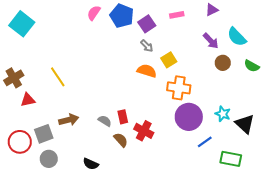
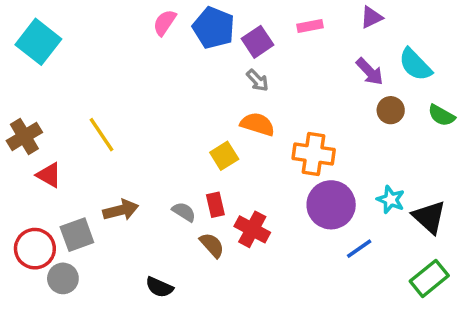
yellow square: (169, 60) -> (224, 156), moved
red triangle: (28, 100) -> (49, 175), turned 42
gray circle: (49, 159) -> (63, 278), moved
green rectangle: (231, 159) -> (429, 278), moved, turned -50

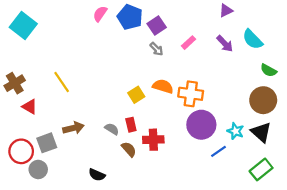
pink rectangle: (310, 26) -> (189, 43), moved, turned -32
brown circle: (391, 110) -> (263, 100), moved, size x1.6
orange semicircle: (257, 124) -> (163, 86), moved
cyan star: (391, 200) -> (235, 131), moved
red cross: (252, 229) -> (153, 140), turned -30

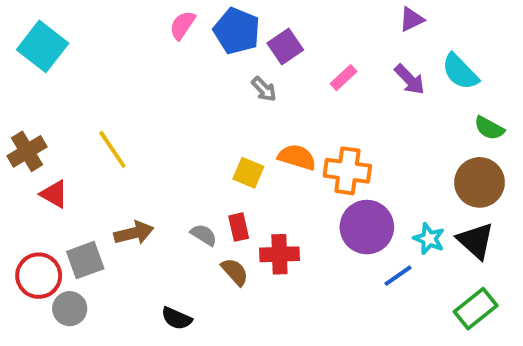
gray arrow: (157, 49) -> (264, 89), moved
yellow square: (136, 95) -> (248, 173), turned -35

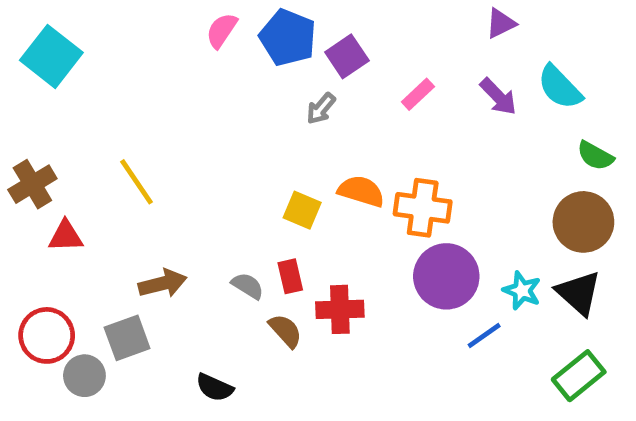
gray arrow: (264, 89) -> (321, 108), turned 84
red triangle: (54, 194) -> (66, 236), turned -32
gray square: (85, 260) -> (127, 338), moved

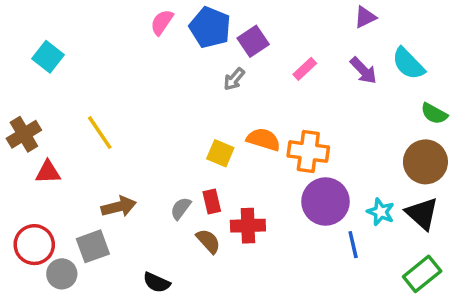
cyan square: (51, 56) -> (48, 57), moved, size x0.7
gray semicircle: (248, 286) -> (181, 208), turned -85
blue line: (484, 335) -> (353, 245), turned -68

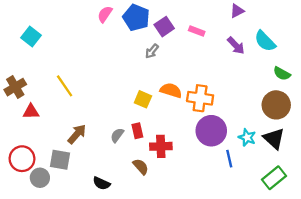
pink rectangle: (305, 69) -> (197, 31), moved, turned 64
brown arrow: (119, 207) -> (77, 134), turned -35
brown semicircle: (208, 241) -> (141, 167), moved
gray square: (93, 246) -> (60, 160), turned 30

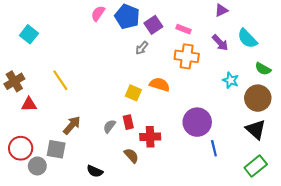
orange cross: (200, 98) -> (187, 56), moved
cyan star: (247, 137) -> (231, 80), moved

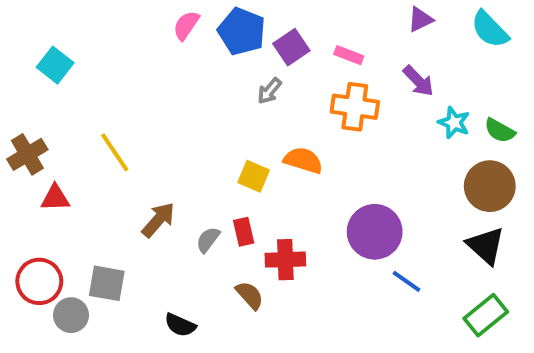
cyan semicircle: (247, 39) -> (490, 29), moved
cyan star: (231, 80) -> (454, 123), moved
brown arrow: (72, 125) -> (158, 220), moved
blue line: (214, 148) -> (406, 281), turned -42

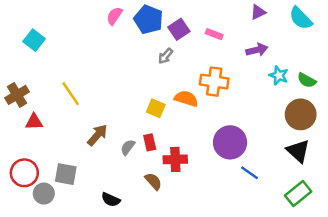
purple arrow: (418, 81) -> (257, 50), turned -60
orange cross: (355, 107) -> (214, 82), moved

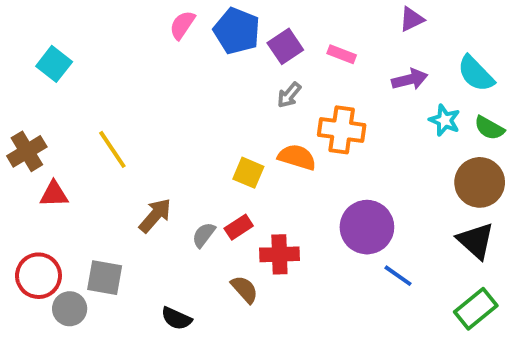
cyan semicircle: (301, 18) -> (476, 74), moved
gray arrow: (166, 56) -> (289, 95), moved
red rectangle: (150, 142) -> (239, 227), turned 70

